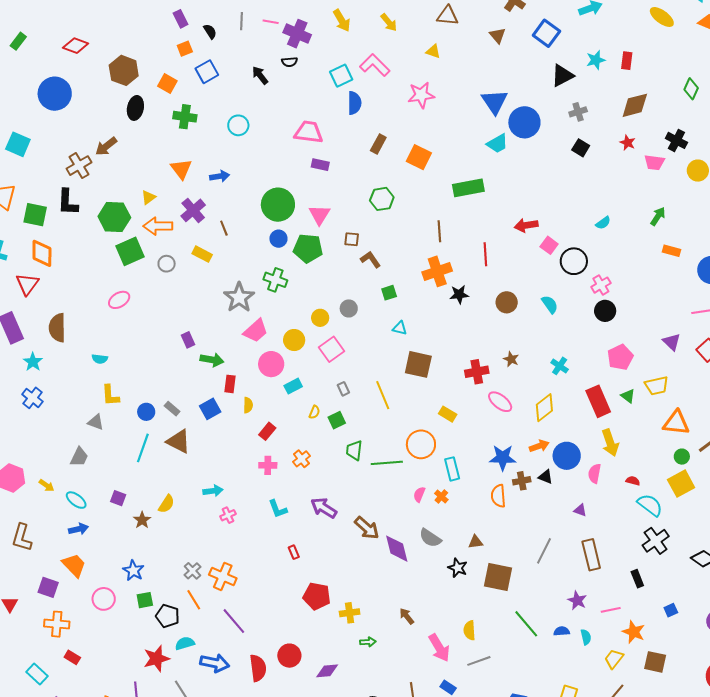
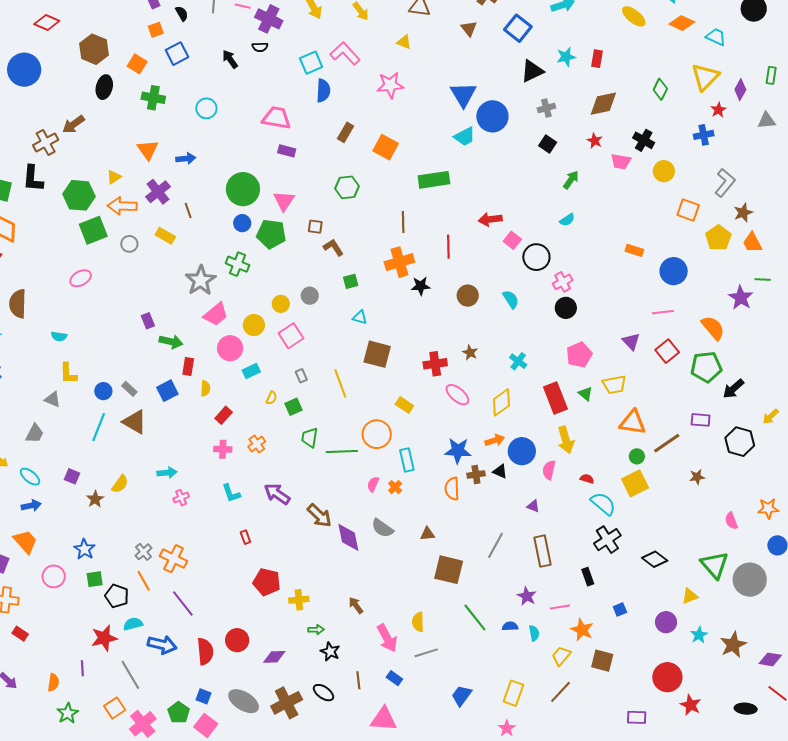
green arrow: (658, 216) -> (571, 180), moved
black star: (458, 568) -> (330, 652), moved

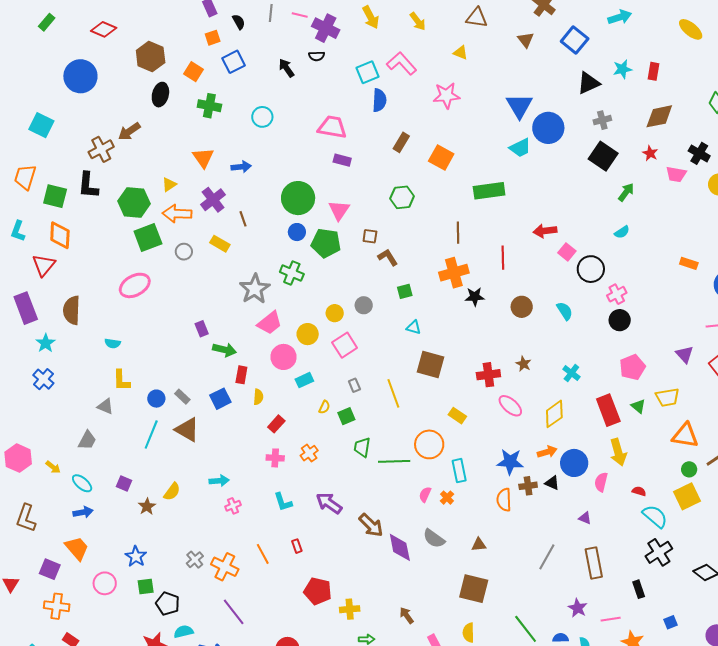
black square: (548, 144) -> (603, 156), size x1.6
pink ellipse: (81, 278) -> (135, 285), size x1.4
brown square: (449, 570) -> (474, 589), moved
orange line: (144, 581) -> (263, 554), moved

